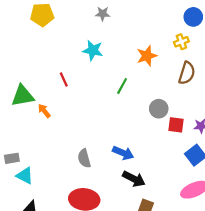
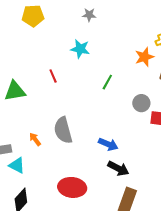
orange star: (147, 56) -> (144, 57), moved
orange arrow: (44, 111) -> (35, 139), moved
gray semicircle: (84, 158) -> (63, 130), moved, size x1.5

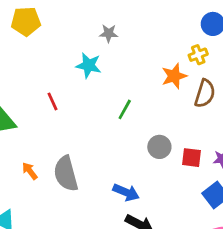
gray star: (89, 15) -> (109, 33), moved
gray circle: (141, 103) -> (159, 147), moved
orange arrow: (35, 139) -> (30, 171), moved

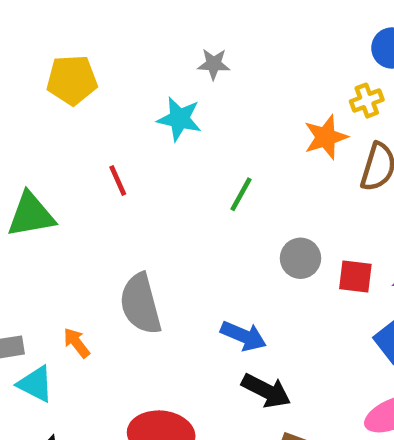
yellow pentagon: (26, 21) -> (72, 80), moved
orange arrow: (30, 171) -> (77, 343), moved

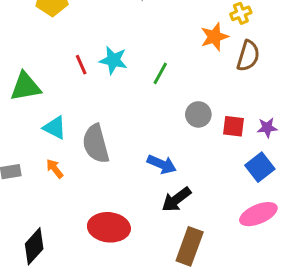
cyan star: (179, 119) -> (113, 60), moved
cyan triangle: (35, 384) -> (55, 128), moved
black arrow: (266, 391) -> (176, 199), turned 116

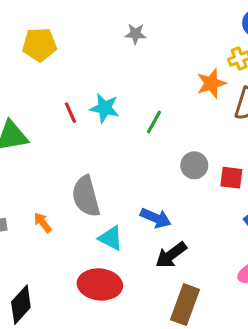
cyan triangle: (55, 128) -> (111, 238), moved

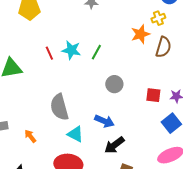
green line: (154, 122) -> (96, 52), moved
gray circle: (194, 165) -> (114, 84), moved
orange arrow: (43, 223) -> (30, 136), moved

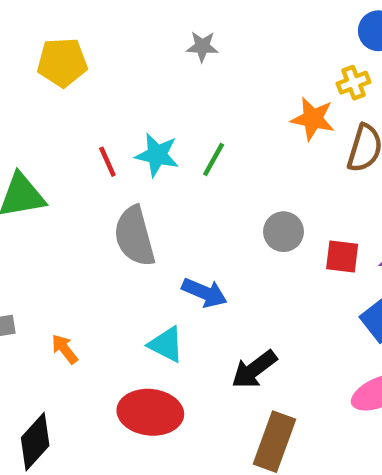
orange star: (140, 34) -> (313, 119), turned 30
gray circle: (114, 84) -> (284, 232), moved
gray semicircle: (59, 107) -> (135, 236), moved
blue arrow: (104, 121) -> (205, 293), moved

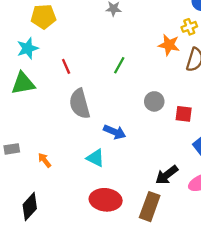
cyan star: (157, 155) -> (28, 48), moved, turned -30
black arrow: (254, 369) -> (167, 175), moved
red ellipse: (150, 412) -> (106, 200), moved

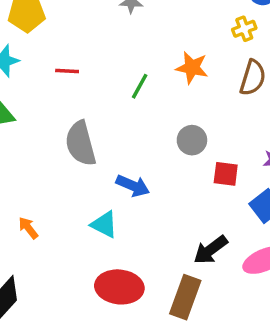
orange star: (169, 45) -> (192, 68), moved
red line: (66, 66) -> (67, 71), moved, turned -63
red square: (184, 114) -> (226, 174), moved

